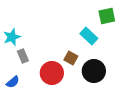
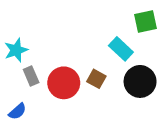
black circle: (94, 71) -> (140, 81), moved
red circle: (52, 73) -> (64, 83), moved

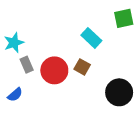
cyan rectangle: (121, 49) -> (91, 38), moved
black circle: (140, 81) -> (119, 92), moved

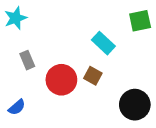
cyan star: (14, 43) -> (16, 18), moved
gray rectangle: (27, 65) -> (27, 60), moved

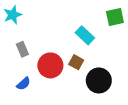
black circle: (135, 105) -> (99, 80), moved
blue semicircle: (17, 107) -> (23, 84), moved

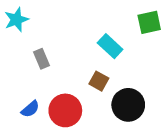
gray rectangle: (22, 49) -> (42, 59), moved
red circle: (50, 65) -> (65, 110), moved

